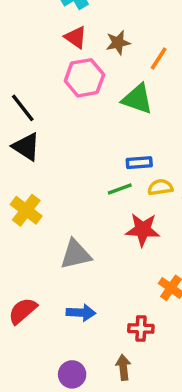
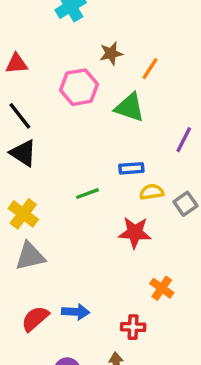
red triangle: (76, 37) -> (17, 64), moved, turned -40
green line: (120, 189) -> (87, 194), moved
gray triangle: (76, 254) -> (30, 256), moved
red semicircle: (23, 311) -> (35, 319), moved

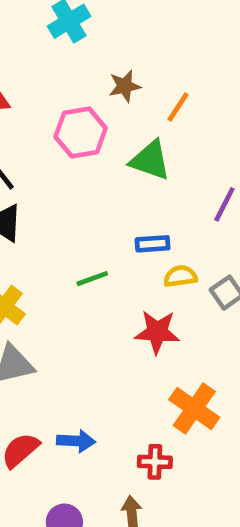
orange cross: (162, 288) -> (194, 408), size x1.5

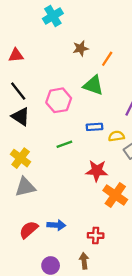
pink hexagon: (81, 132) -> (59, 100), moved
yellow semicircle: (180, 276) -> (116, 136), moved
orange cross: (194, 408) -> (115, 195), moved

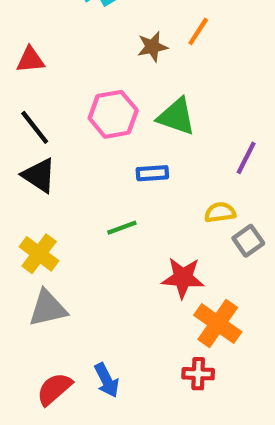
orange line: (107, 59) -> (198, 31), moved
pink hexagon: (59, 100) -> (113, 114), moved
blue rectangle: (94, 127) -> (152, 173), moved
blue arrow: (56, 225) -> (107, 380), turned 60
red cross: (96, 235) -> (198, 374), moved

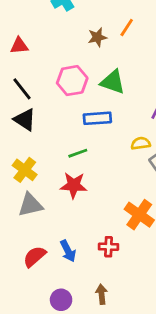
blue rectangle: (152, 173) -> (97, 118), size x1.4
red star: (183, 278) -> (74, 185), moved
red cross: (198, 374) -> (109, 247), moved

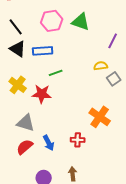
blue rectangle: (97, 118) -> (43, 51), moved
red star: (74, 185) -> (42, 94), moved
gray triangle: (30, 205) -> (26, 123), moved, turned 30

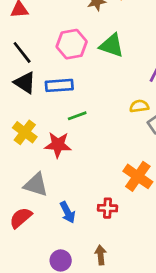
red semicircle: (25, 147) -> (21, 218), moved

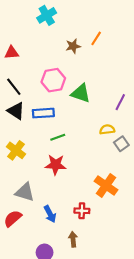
green triangle: (112, 46) -> (81, 93), moved
red star: (58, 145) -> (55, 165), moved
brown arrow: (101, 255) -> (73, 239), moved

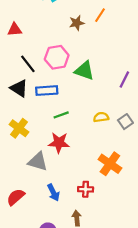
black line: (14, 87) -> (28, 64), moved
yellow semicircle: (107, 130) -> (101, 117), moved
gray triangle: (25, 192) -> (38, 162), moved

